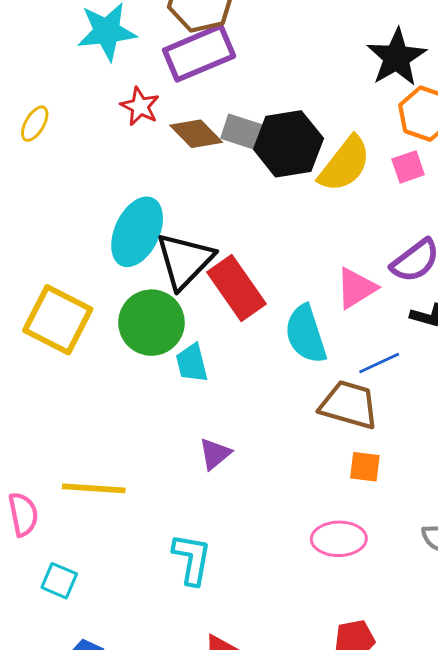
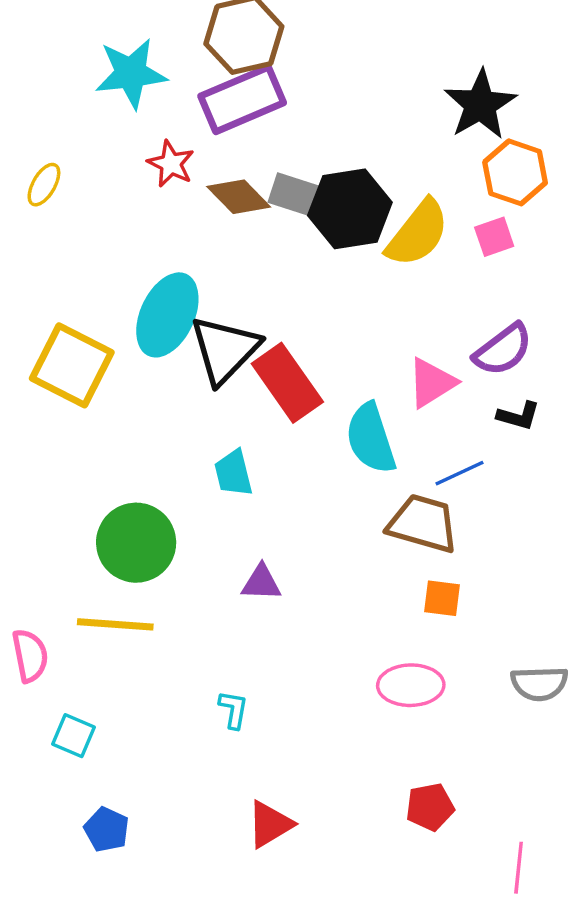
yellow square: (58, 320) -> (72, 365), moved
green circle: (151, 323) -> (136, 543), moved
purple triangle: (215, 454) -> (261, 583), turned 42
cyan L-shape: (192, 559) -> (233, 710), size x0.6

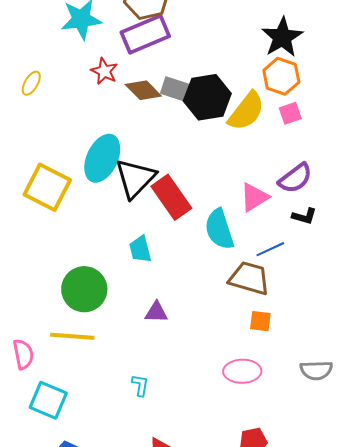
orange hexagon: (515, 172) -> (281, 76), moved
cyan square: (74, 736) -> (48, 400), size x1.5

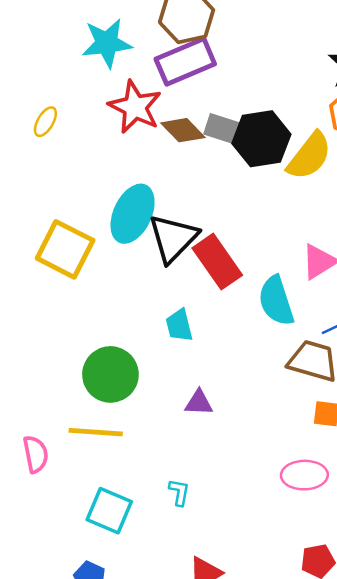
red star: (104, 71) -> (135, 107), size x1.6
cyan square: (48, 400) -> (109, 511), moved

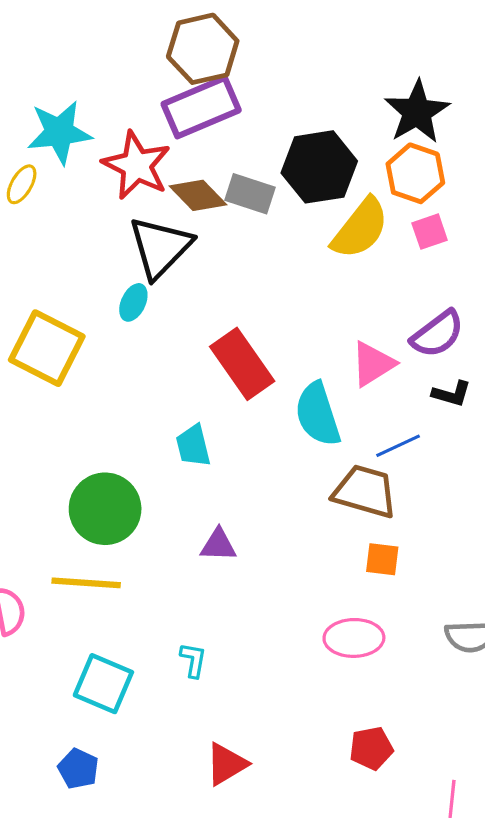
cyan star: (107, 43) -> (59, 132), moved
black hexagon: (261, 139) -> (319, 167), moved
cyan ellipse: (133, 214) -> (133, 302), size x0.5
black triangle: (173, 238) -> (160, 247), moved

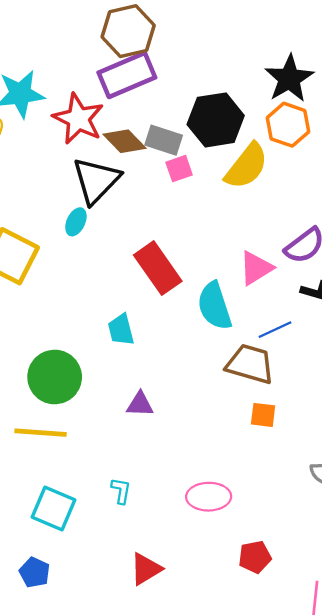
pink square: (430, 232) -> (179, 169), moved
pink ellipse: (354, 638) -> (209, 497), moved

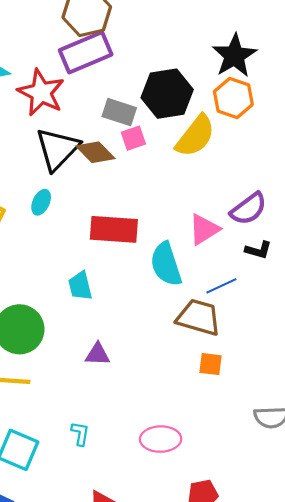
brown diamond: (125, 141) -> (95, 152), moved
cyan ellipse: (76, 222) -> (41, 202), moved
red rectangle: (158, 268) -> (114, 229), turned -51

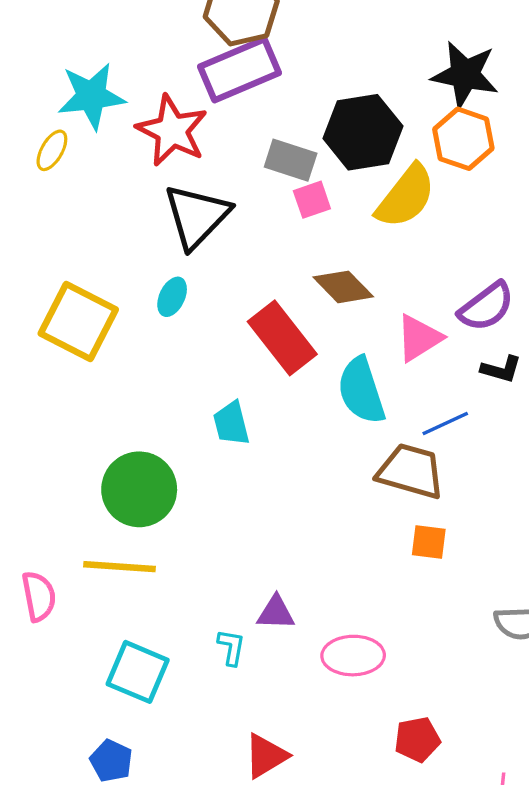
black star: (234, 56) -> (465, 75), turned -30
brown diamond: (95, 152) -> (343, 287), moved
red rectangle: (114, 229) -> (282, 338), turned 48
purple triangle: (98, 354) -> (276, 613), moved

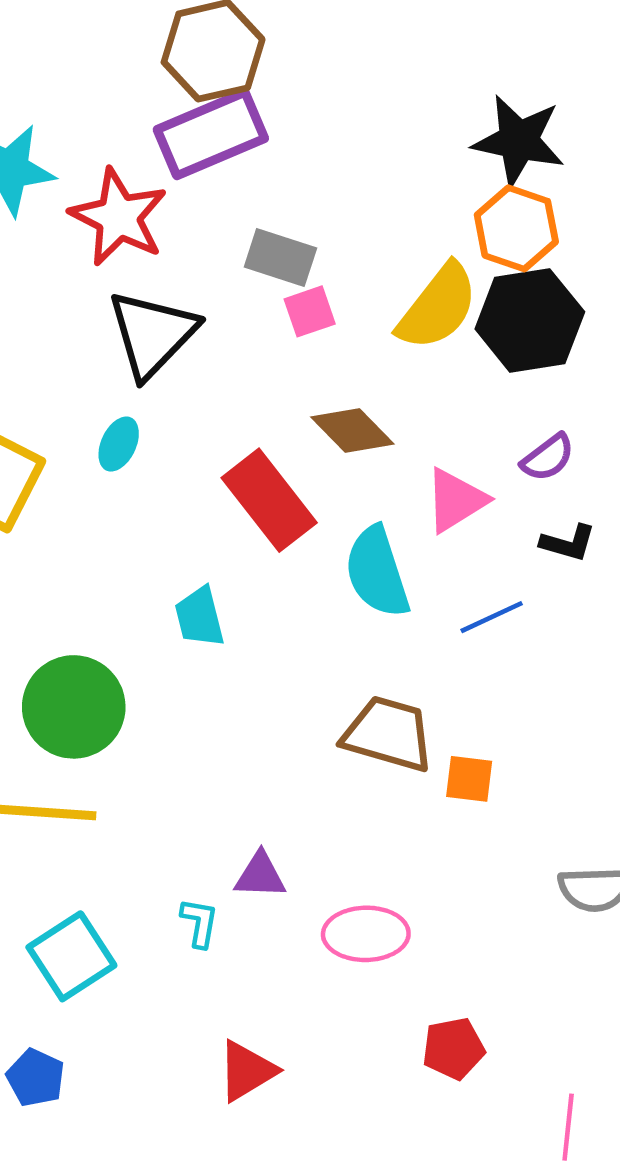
black hexagon: (363, 132) -> (530, 320), moved
purple semicircle: (486, 307) -> (548, 458), size x0.7
brown trapezoid: (411, 471) -> (388, 734), moved
cyan square: (138, 672) -> (71, 956), turned 34

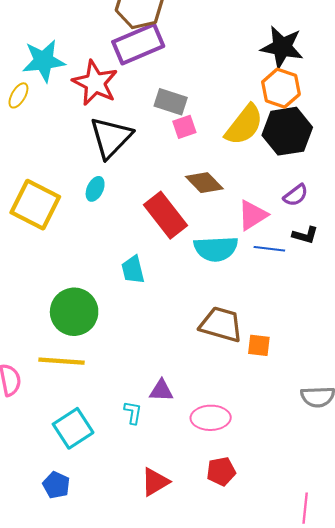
cyan semicircle: (377, 572) -> (216, 249), turned -75
blue line: (492, 617) -> (269, 249), moved, turned 32
red pentagon: (453, 1048) -> (221, 471), moved

